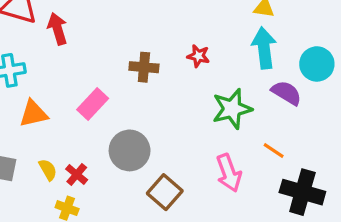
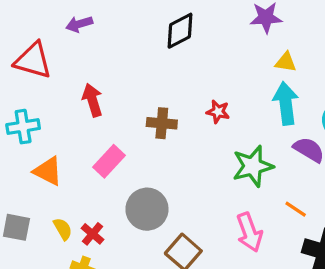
red arrow: (57, 29) -> (92, 100), moved
orange triangle: (33, 114) -> (48, 171), turned 40

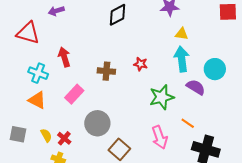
cyan cross: (23, 127) -> (38, 73), moved, turned 30

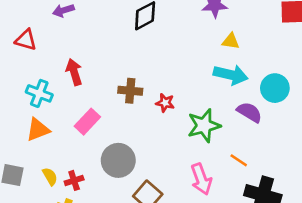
red triangle: (28, 33) -> (26, 40), size x0.7
cyan arrow: (182, 59) -> (231, 75), turned 110
red star: (141, 64) -> (165, 103), moved
orange triangle: (37, 100) -> (38, 130), turned -48
red cross: (64, 138) -> (74, 180), turned 32

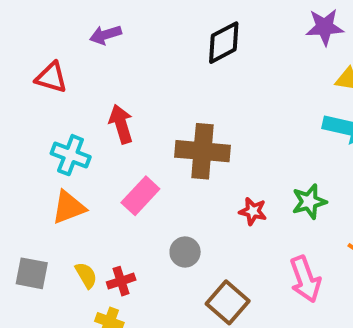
brown cross: (130, 91) -> (202, 151), size x1.5
red star: (165, 103) -> (253, 211), moved
green star: (204, 126) -> (309, 202), size x0.7
gray circle: (118, 160) -> (185, 252), size x0.6

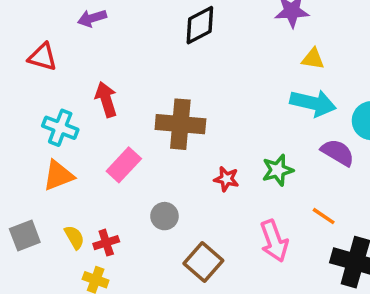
gray square: (32, 273) -> (25, 236), turned -32

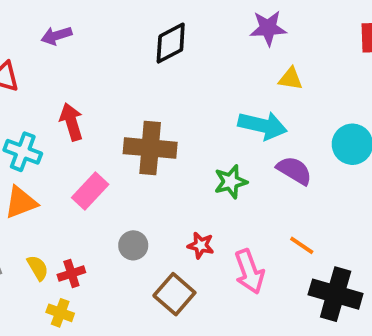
cyan arrow: (313, 103) -> (262, 125), moved
purple semicircle: (338, 152) -> (294, 170), moved
green star: (278, 170) -> (231, 182), moved
red star: (226, 179) -> (201, 245), moved

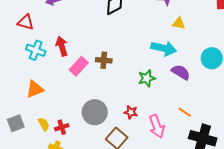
brown cross: (150, 148) -> (104, 60), size x0.6
cyan cross: (23, 152) -> (36, 50), moved
pink rectangle: (90, 191) -> (79, 66), moved
gray circle: (133, 245) -> (95, 112), size x1.6

